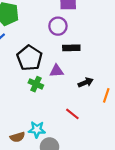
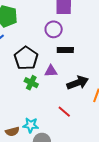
black arrow: (86, 82) -> (78, 83), size x1.5

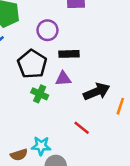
purple circle: (54, 29) -> (47, 30), moved
black rectangle: (65, 50) -> (69, 54), moved

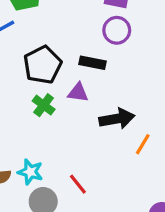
purple circle: (47, 30) -> (117, 30), moved
red line: (82, 128) -> (78, 184), moved

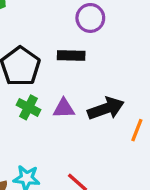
purple triangle: (78, 92) -> (64, 108), moved

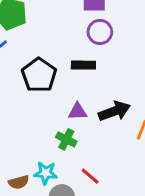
green cross: (28, 107) -> (66, 139), moved

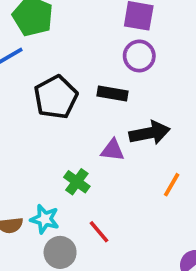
purple triangle: (78, 111) -> (113, 150), moved
black arrow: (114, 111) -> (150, 133), moved

